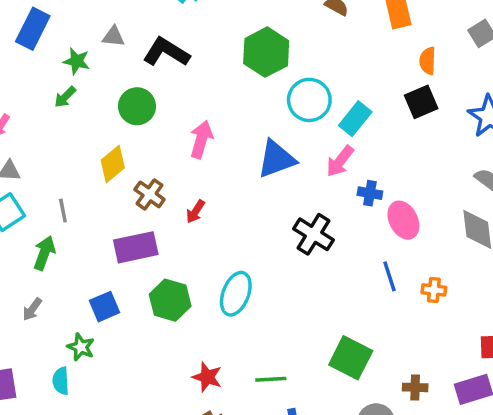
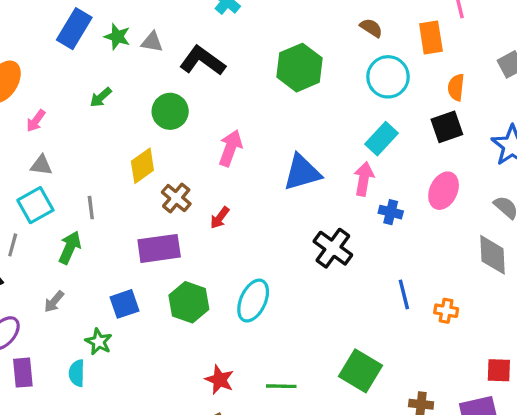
green star: (77, 61) -> (117, 37), moved
cyan circle: (309, 100) -> (388, 77), moved
pink arrow: (340, 161) -> (364, 179), turned 148
pink ellipse: (403, 220) -> (444, 191), moved, turned 48

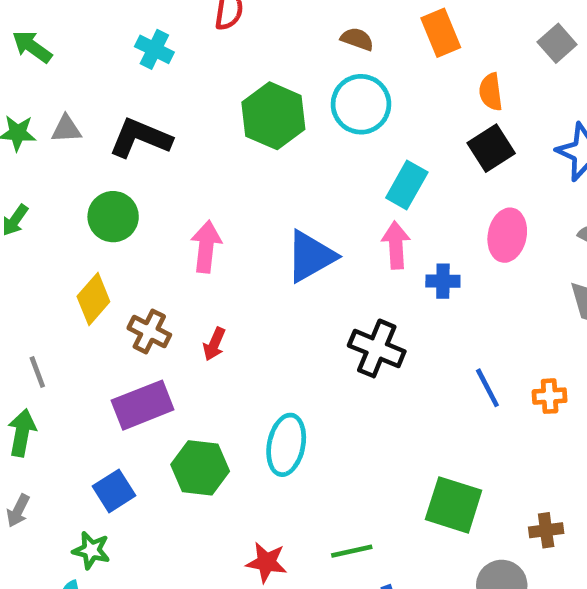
cyan circle: (388, 77) -> (361, 104), moved

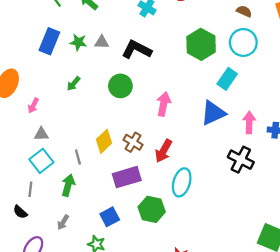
cyan rectangle: (407, 185) -> (227, 79), moved
pink arrow: (396, 245) -> (249, 122), moved
yellow diamond: (93, 299) -> (104, 141), moved
red arrow: (214, 344) -> (164, 151), size x1.5
cyan ellipse: (286, 445) -> (182, 182), moved

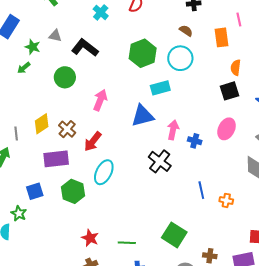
green star: (78, 42) -> (33, 47), moved
cyan rectangle: (227, 79) -> (160, 88), turned 30

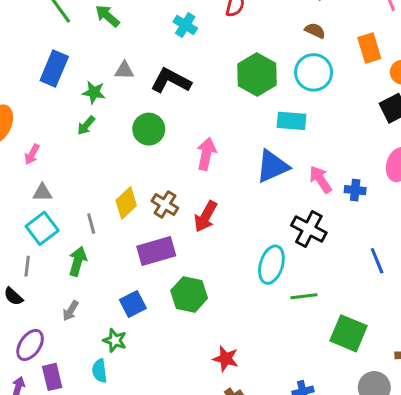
orange rectangle: (221, 37) -> (369, 48), moved
cyan rectangle: (160, 88) -> (292, 121), turned 30
pink arrow: (173, 130) -> (320, 179), turned -36
cyan ellipse: (104, 172) -> (271, 265), moved
green line: (127, 243) -> (304, 296), moved

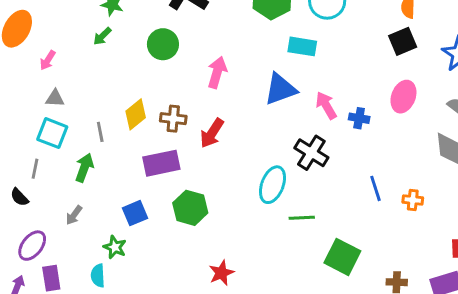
brown cross: (165, 204) -> (173, 119), turned -30
cyan square: (42, 228) -> (52, 133), turned -36
red star: (226, 359) -> (221, 273), turned 30

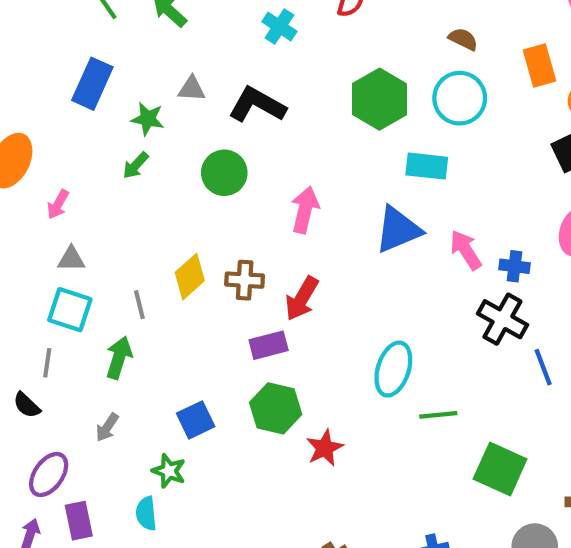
black cross: (311, 153) -> (502, 319), moved
purple rectangle: (161, 163) -> (269, 345), moved, size x0.7
red star: (221, 273) -> (325, 448), moved

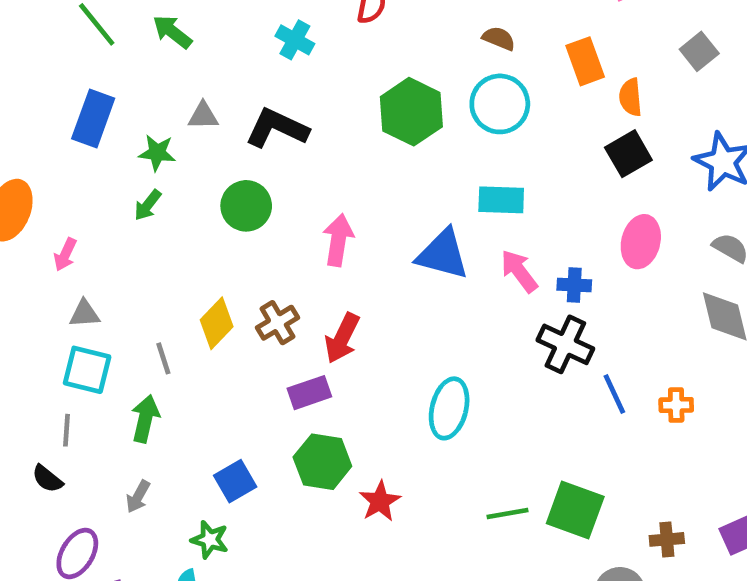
cyan rectangle: (427, 166) -> (501, 200), moved
blue triangle: (398, 230) -> (443, 254), turned 42
brown cross: (245, 280) -> (277, 323), turned -30
green line: (438, 415) -> (508, 514), moved

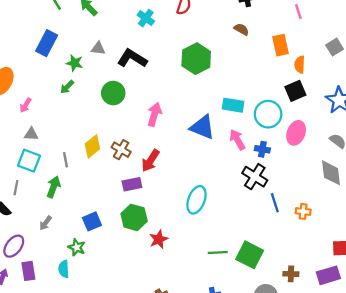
cyan circle: (500, 104) -> (268, 114), moved
brown cross: (277, 323) -> (121, 150), turned -36

